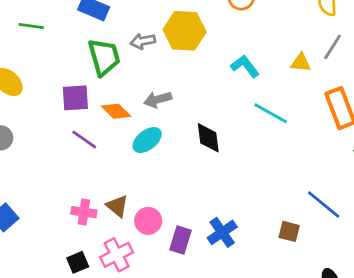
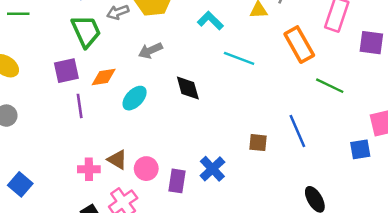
gray arrow: (158, 99) -> (150, 51), moved
orange diamond: (116, 111) -> (104, 77), turned -45
purple line: (84, 140) -> (80, 106), turned 55
blue line: (324, 204) -> (297, 131), turned 36
brown square: (289, 231) -> (258, 143), moved

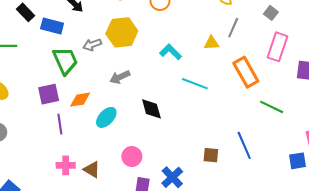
pink cross: (89, 169) -> (66, 165), moved
pink circle: (146, 169) -> (132, 157), moved

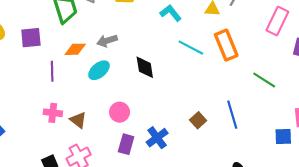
orange rectangle: (246, 72) -> (226, 45), moved
gray arrow: (120, 77) -> (107, 41), moved
purple square: (49, 94) -> (31, 38), moved
brown square: (211, 155) -> (198, 120), turned 35

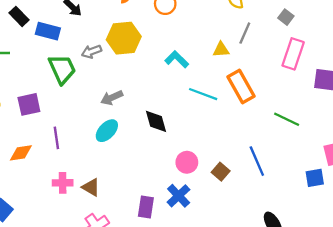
orange diamond: (75, 49) -> (21, 153), moved
pink circle: (120, 112) -> (187, 162), moved

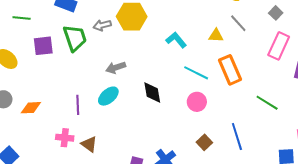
gray line: (245, 33) -> (238, 23), turned -72
purple square: (29, 104) -> (43, 46), moved
purple line: (56, 138) -> (78, 105), moved
pink circle: (187, 162) -> (197, 102), moved

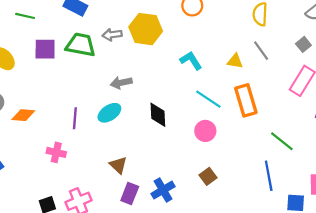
green trapezoid: (75, 38) -> (81, 45), turned -68
blue line: (237, 136) -> (269, 176), moved
brown triangle: (89, 144) -> (118, 165), moved

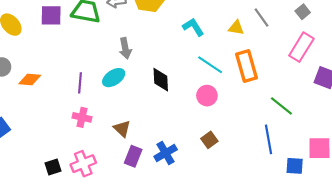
gray arrow: (121, 83) -> (125, 48), turned -90
pink cross: (56, 152) -> (82, 117), moved

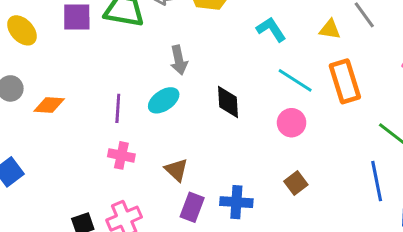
blue cross: (166, 153) -> (236, 202), turned 35

